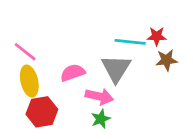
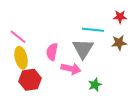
red star: (157, 36) -> (120, 17), moved
pink semicircle: (73, 73) -> (52, 52), turned -60
green star: (101, 119) -> (95, 85), moved

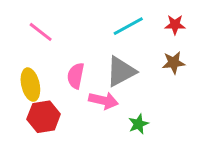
cyan line: (93, 30) -> (128, 26), moved, turned -35
pink line: (18, 37) -> (41, 32), moved
gray triangle: (83, 49) -> (121, 71), turned 30

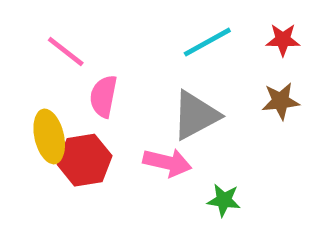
pink semicircle: (76, 76) -> (103, 96), moved
red hexagon: (44, 117) -> (85, 160), moved
green star: (138, 124) -> (224, 200), turned 30

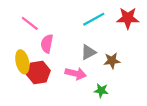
red star: (283, 40) -> (128, 18), size x1.5
brown star: (281, 101) -> (112, 61), moved
gray triangle: (196, 115) -> (88, 52), size x0.7

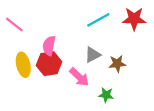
pink line: (30, 23) -> (14, 24), moved
red hexagon: (38, 72) -> (49, 64), moved
pink arrow: (76, 74) -> (79, 77), turned 30

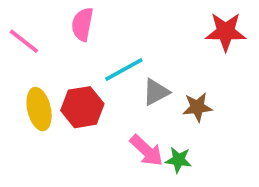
cyan line: (98, 20) -> (124, 69), moved
pink semicircle: (49, 46) -> (82, 24), moved
pink arrow: (79, 77) -> (146, 151), moved

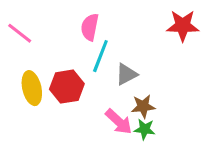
pink semicircle: (82, 24) -> (90, 27), moved
cyan line: (124, 69) -> (100, 56), turned -40
brown star: (197, 107) -> (143, 106), moved

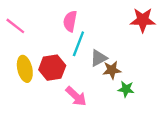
brown star: (143, 106) -> (112, 70), moved
pink arrow: (119, 122) -> (76, 96), moved
green star: (145, 129) -> (126, 89), moved

